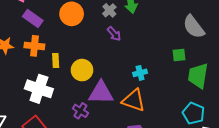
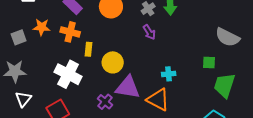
gray semicircle: (194, 27) -> (227, 37), turned -35

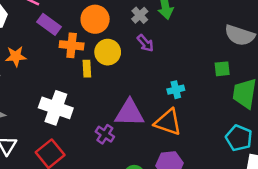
orange cross: (70, 32) -> (72, 45), moved
yellow rectangle: (89, 49) -> (87, 69), moved
yellow circle: (113, 62) -> (108, 52), moved

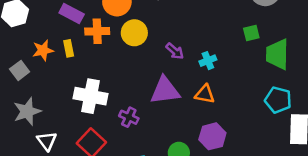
purple arrow: (145, 43) -> (175, 51), moved
yellow rectangle: (87, 69) -> (69, 48), moved
orange triangle: (168, 122) -> (205, 94), size x0.7
purple cross: (105, 134) -> (129, 117), moved

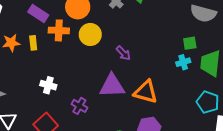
cyan cross: (208, 61) -> (183, 62), moved
orange triangle: (205, 94) -> (146, 92), size x1.4
white cross: (90, 96) -> (48, 85), size x0.6

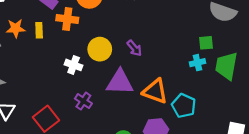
yellow circle: (90, 34) -> (100, 49), moved
white cross: (48, 85) -> (74, 65), moved
cyan pentagon: (208, 102) -> (184, 106), moved

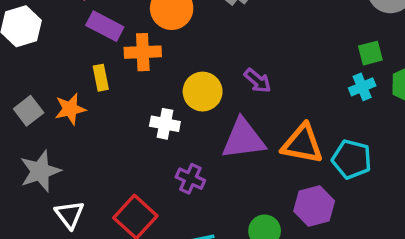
orange star: (16, 28) -> (70, 109), moved

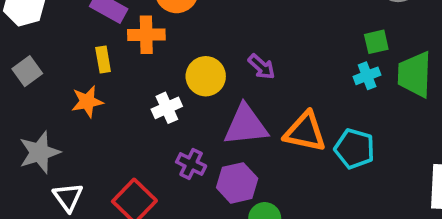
orange star: (70, 109) -> (87, 102), moved
gray square: (29, 111) -> (27, 71), moved
white cross: (165, 124) -> (167, 108), turned -36
purple hexagon: (314, 206) -> (237, 183), moved

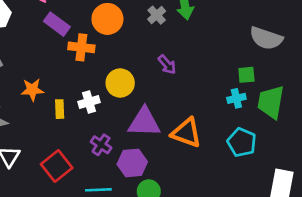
yellow rectangle: (103, 59) -> (60, 109), moved
purple arrow: (262, 67) -> (167, 64), moved
cyan pentagon: (355, 149) -> (242, 142), moved

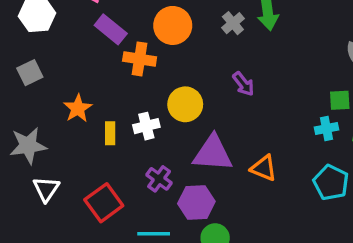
orange star: (32, 90) -> (78, 108), turned -30
orange triangle: (186, 133) -> (264, 168), size x0.7

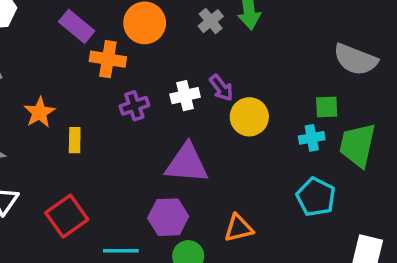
yellow circle: (185, 104) -> (249, 117), moved
white cross: (146, 126) -> (185, 96), moved
orange triangle: (264, 168) -> (239, 228), moved, turned -36
purple cross: (159, 179) -> (134, 106), moved, turned 35

